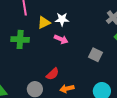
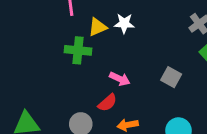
green cross: (20, 39) -> (78, 50), moved
pink arrow: (61, 39) -> (120, 79), moved

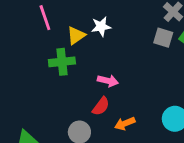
gray square: (171, 77) -> (163, 38), moved

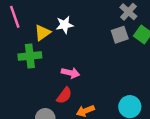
gray square: (163, 38) -> (120, 35), turned -36

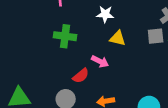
yellow triangle: (42, 33) -> (118, 38), moved, turned 35
red semicircle: (64, 95) -> (81, 76), moved

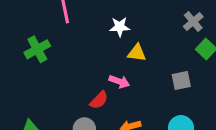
green cross: (65, 36) -> (37, 49), moved, turned -30
gray square: (156, 36) -> (181, 81), moved

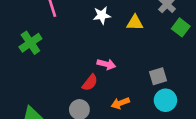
yellow triangle: (137, 53) -> (135, 23), moved
gray square: (181, 81) -> (158, 76), moved

